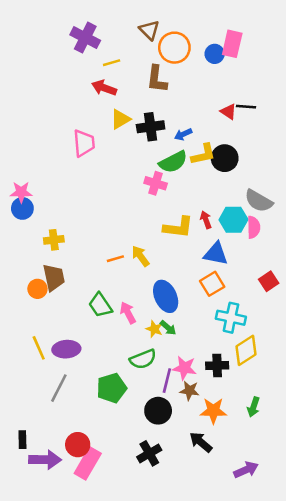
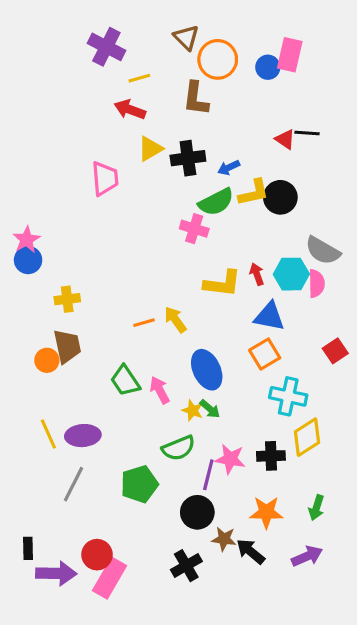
pink star: (21, 192) -> (26, 240), turned -30
brown star: (189, 391) -> (224, 539), moved
purple arrow: (246, 470) -> (307, 556), moved

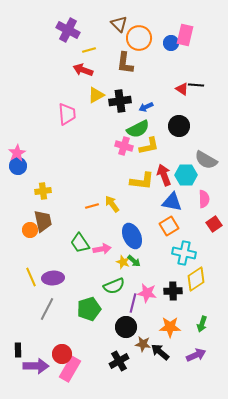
yellow L-shape: (254, 193) -> (149, 146), moved
red arrow: (257, 274) -> (164, 175), size x1.5
pink semicircle: (316, 284) -> (204, 199), moved
pink arrow: (160, 390) -> (102, 249), turned 108

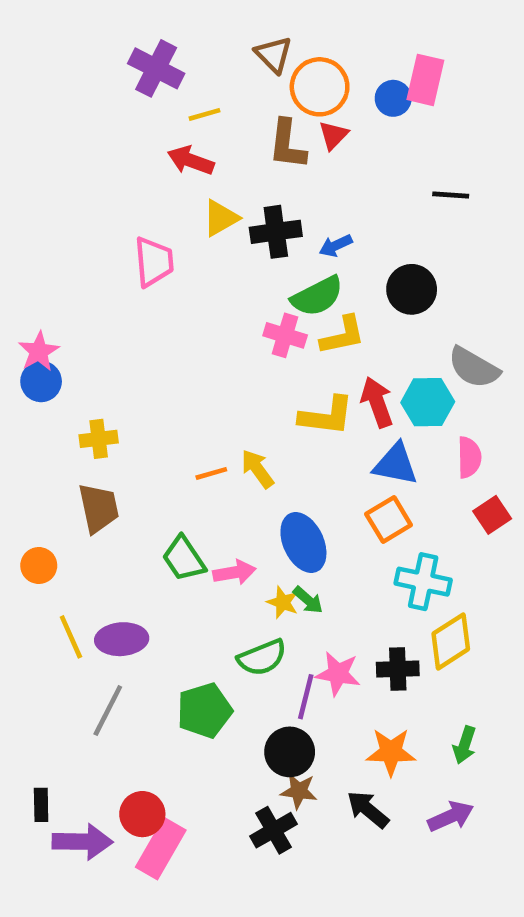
red triangle: (182, 89) -> (333, 135), moved, turned 40
orange circle: (30, 230) -> (39, 566), moved
brown star: (143, 344) -> (299, 791), moved

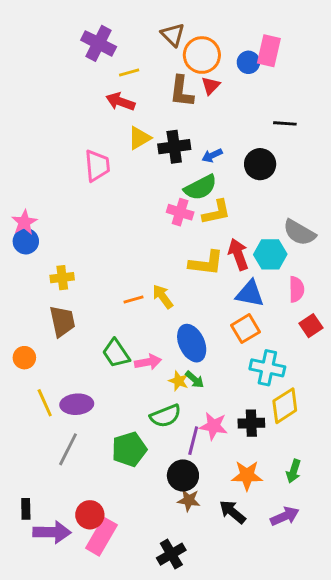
black circle: (412, 289) -> (260, 164), moved
black cross: (274, 830) -> (171, 554), moved

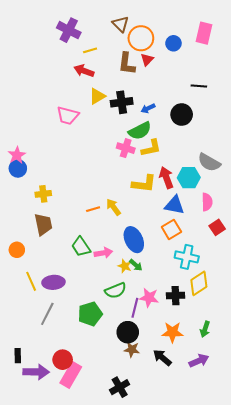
pink rectangle: (269, 51) -> (204, 33), moved
pink trapezoid: (97, 166) -> (68, 116), turned 110

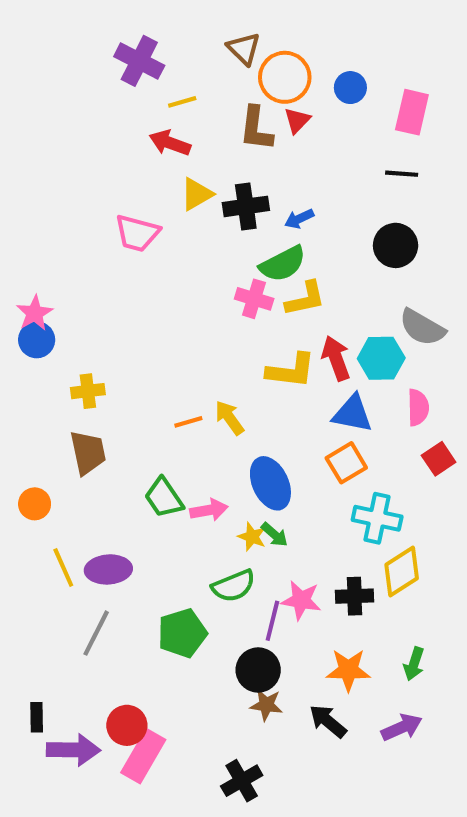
pink rectangle: (204, 33) -> (412, 112), moved
black circle: (182, 115) -> (396, 245), moved

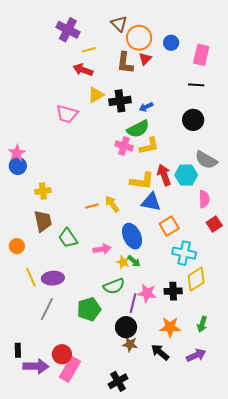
blue triangle: (352, 414) -> (151, 202), moved
green trapezoid: (164, 498) -> (68, 238), moved

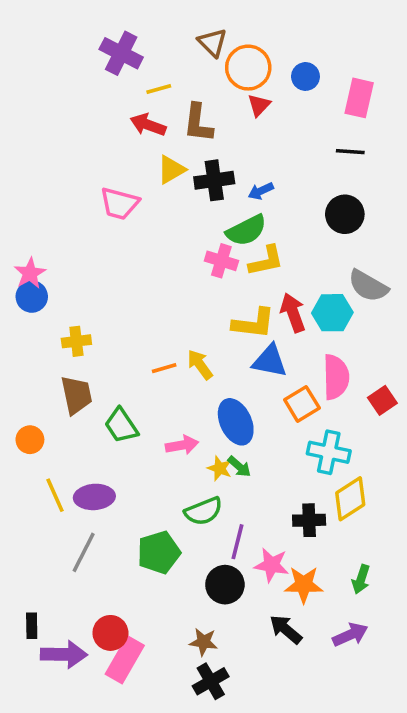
brown L-shape: (125, 63) -> (198, 123), moved
pink semicircle: (204, 199) -> (336, 377), moved, size x1.4
pink star: (147, 293) -> (271, 565), moved
brown star: (130, 344) -> (204, 642), moved

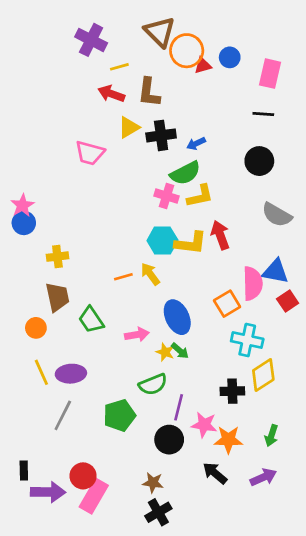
brown triangle: (212, 42) -> (160, 32), size x1.4
red triangle: (259, 105) -> (203, 65), moved, turned 30
cyan hexagon: (332, 313) -> (162, 240), moved
blue triangle: (270, 361) -> (275, 271), moved
orange circle: (30, 440) -> (36, 328), moved

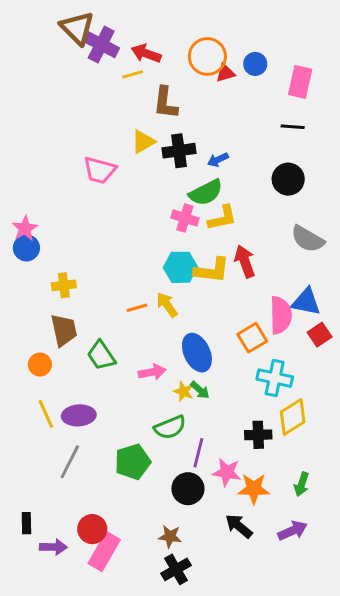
brown triangle: (160, 32) -> (77, 28), moved
red arrow: (111, 94) -> (146, 53), moved
purple arrow: (48, 492) -> (53, 547), size x0.7

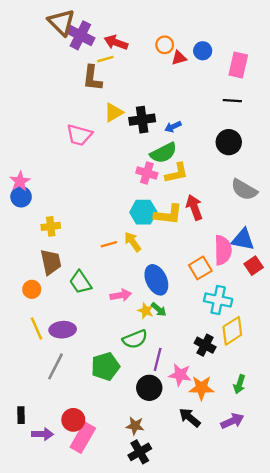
orange circle: (207, 56) -> (165, 45), size x0.6
brown L-shape: (166, 103) -> (92, 78), moved
black cross: (258, 435) -> (205, 345), turned 30

